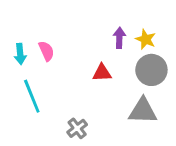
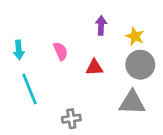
purple arrow: (119, 38) -> (101, 25), moved
pink semicircle: (46, 51) -> (61, 51), moved
gray cross: (77, 128) -> (71, 119), turned 30

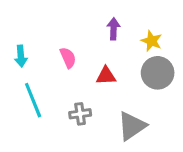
gray triangle: (132, 103) -> (132, 126), moved, turned -36
gray cross: (71, 119) -> (80, 114), moved

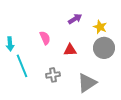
purple arrow: (114, 29) -> (75, 19), turned 56
cyan arrow: (21, 56) -> (10, 44), moved

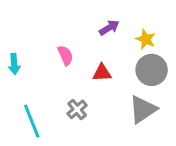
cyan line: (22, 66) -> (32, 121), moved
gray cross: (53, 75) -> (77, 109), turned -32
gray triangle: (87, 83) -> (143, 109), moved

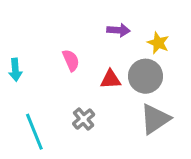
purple arrow: (109, 28) -> (119, 30), turned 36
gray circle: (152, 70) -> (145, 76), moved

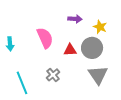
pink semicircle: (71, 60) -> (45, 38), size x1.5
gray triangle: (155, 119) -> (98, 75), turned -30

